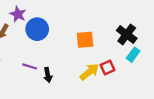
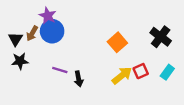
blue circle: (37, 29) -> (52, 31), moved
orange square: (85, 40) -> (117, 42), turned -36
cyan rectangle: (133, 55) -> (167, 72), moved

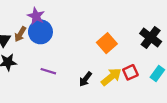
black arrow: (79, 79) -> (85, 79), moved, turned 48

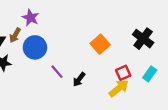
blue circle: (40, 32) -> (35, 47), moved
purple line: (48, 71) -> (57, 72), moved, turned 32
yellow arrow: (111, 77) -> (119, 88), moved

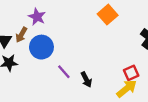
orange square: (100, 44) -> (108, 15), moved
black arrow: (79, 79) -> (86, 80), turned -64

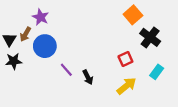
orange square: (108, 15) -> (133, 15), moved
red square: (131, 73) -> (125, 59), moved

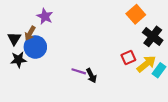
blue circle: (45, 46) -> (35, 47), moved
purple line: (66, 70) -> (79, 71), moved, turned -32
yellow arrow: (127, 86) -> (146, 64), moved

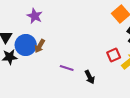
brown arrow: (30, 33) -> (40, 46), moved
black arrow: (91, 76) -> (90, 77), moved

